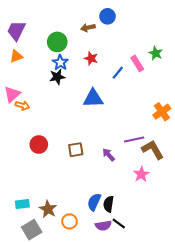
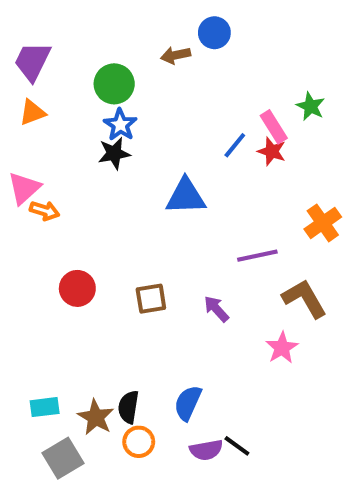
red star: (91, 58) -> (272, 151), moved
purple line: (134, 139) -> (257, 256), moved
black semicircle: (109, 204) -> (128, 407), moved

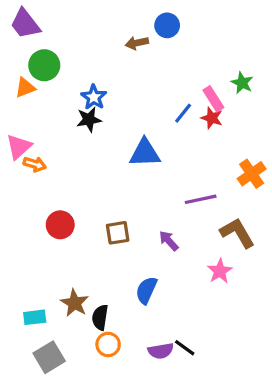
purple trapezoid: (32, 61) -> (25, 24), moved, turned -64
green circle: (114, 84) -> (44, 65), moved
blue semicircle: (188, 403) -> (146, 290), moved
brown star: (96, 417) -> (75, 303), moved

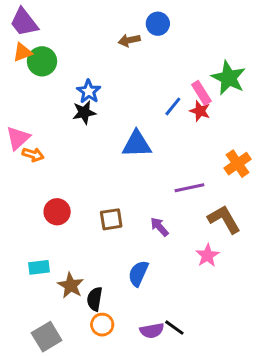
green star: (242, 83) -> (229, 78), size x1.6
orange triangle: (25, 88) -> (22, 52), moved
cyan rectangle: (35, 317) -> (39, 267), moved

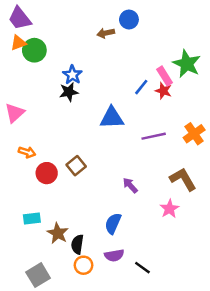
orange arrow: (33, 155) -> (27, 152), moved
purple line: (189, 188) -> (154, 136), moved
brown square: (111, 219) -> (76, 166), moved, turned -30
purple semicircle: (152, 331) -> (114, 255), moved

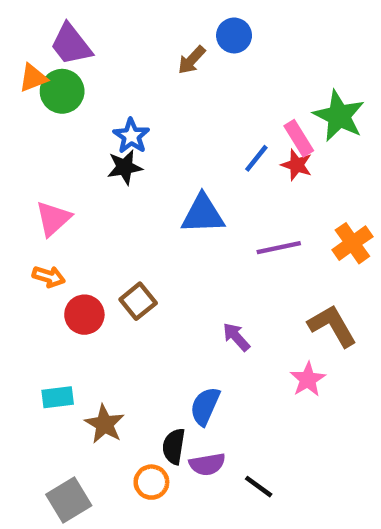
purple trapezoid: (20, 18) -> (71, 44), moved
brown arrow: (106, 33) -> (192, 60), turned -35
pink triangle: (15, 113) -> (53, 219), moved
black semicircle: (77, 244) -> (174, 446), moved

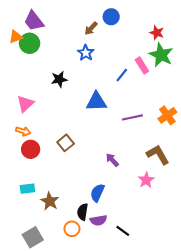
blue star: (131, 136) -> (86, 53), moved
red star: (297, 165) -> (157, 33), moved
red circle: (84, 315) -> (31, 149), moved

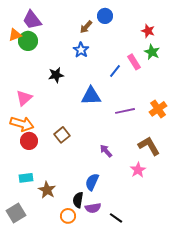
green star: (161, 55) -> (152, 52), size x0.7
orange arrow: (23, 131) -> (22, 124), size x1.6
gray square: (33, 237) -> (16, 213), moved

